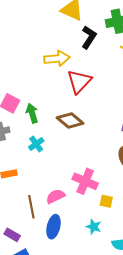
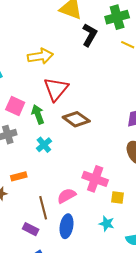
yellow arrow: (57, 59) -> (40, 56), moved
red triangle: (79, 81) -> (56, 89), moved
purple rectangle: (12, 235) -> (31, 229), moved

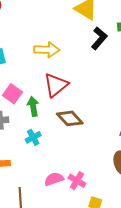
pink cross: (95, 179) -> (77, 181), size x0.7
pink semicircle: (67, 196) -> (54, 179), moved

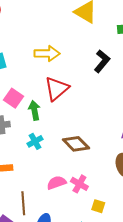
black L-shape: (99, 38) -> (102, 61), moved
brown diamond: (70, 118) -> (76, 144), moved

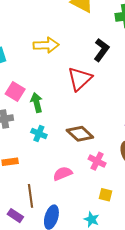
red triangle: (57, 89) -> (80, 79), moved
cyan cross: (35, 141) -> (39, 134), turned -35
pink cross: (79, 184) -> (97, 161), moved

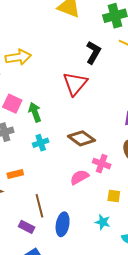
yellow arrow: (46, 45) -> (18, 57), moved
cyan cross: (39, 134) -> (41, 143), turned -35
pink semicircle: (63, 174) -> (79, 177), moved

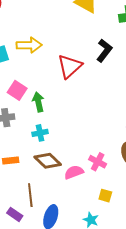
red triangle: (75, 84) -> (70, 66), moved
brown diamond: (81, 138) -> (48, 161), moved

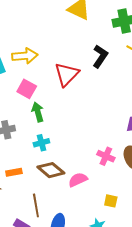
pink square: (17, 90) -> (27, 89), moved
pink cross: (98, 162) -> (106, 156), moved

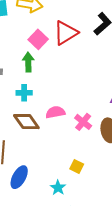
pink square: (27, 89) -> (38, 39), moved
pink semicircle: (78, 180) -> (55, 112), moved

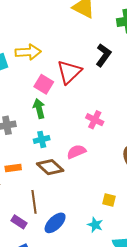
pink cross: (83, 122) -> (95, 120), moved
blue ellipse: (19, 177) -> (55, 223), turned 30

